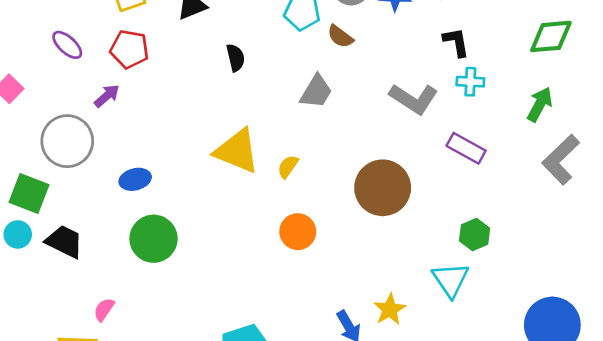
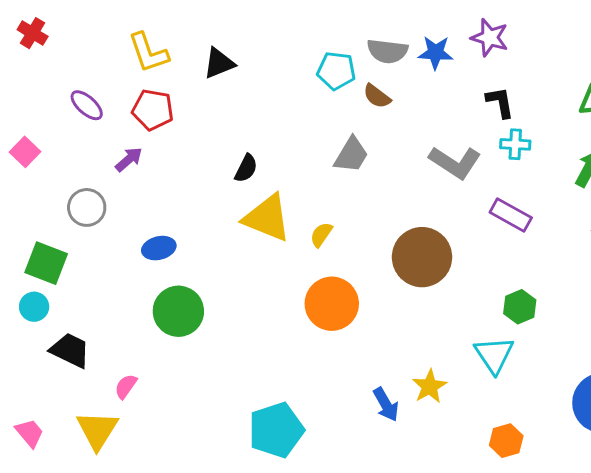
black semicircle: (236, 58) -> (246, 168), moved, turned 40
gray circle: (67, 141) -> (87, 207), size x0.7
orange circle: (298, 232) -> (332, 304), size x1.4
black trapezoid: (64, 242) -> (70, 350), moved

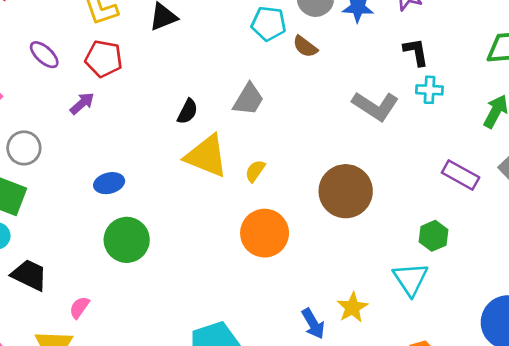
gray trapezoid: (351, 155) -> (248, 99), moved
gray circle: (87, 207) -> (24, 148), moved
purple rectangle: (511, 215) -> (461, 175), moved

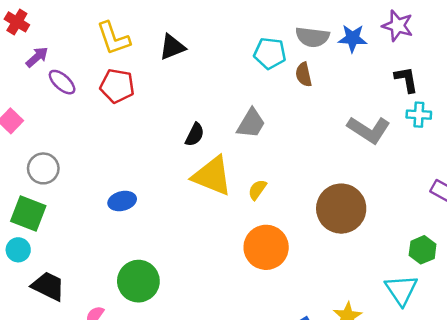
brown semicircle: (305, 47) -> (304, 75), turned 40
purple arrow: (82, 103) -> (37, 57), moved
green circle: (127, 240) -> (138, 281), moved

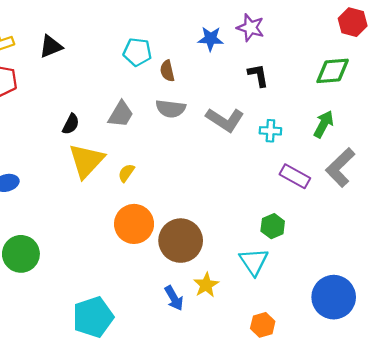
gray semicircle: (312, 37) -> (171, 109), moved
cyan cross: (419, 115) -> (270, 131), moved
yellow triangle: (212, 176) -> (86, 161), turned 51
brown circle: (341, 209) -> (181, 241), moved

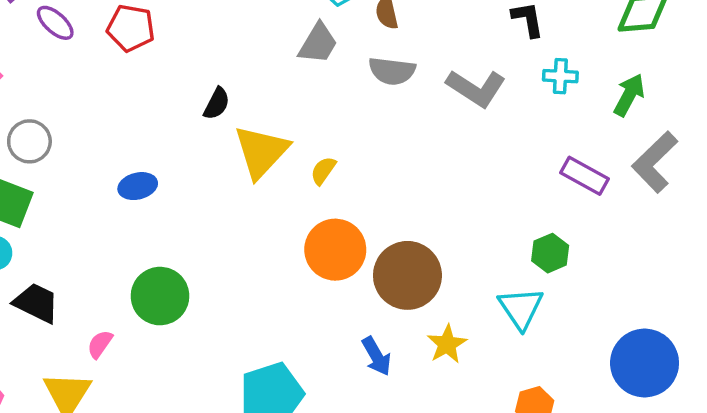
gray trapezoid: (121, 114) -> (318, 43), moved
black semicircle: (71, 124) -> (217, 104), moved
cyan cross: (270, 131) -> (560, 76), moved
blue arrow: (174, 298) -> (377, 356), moved

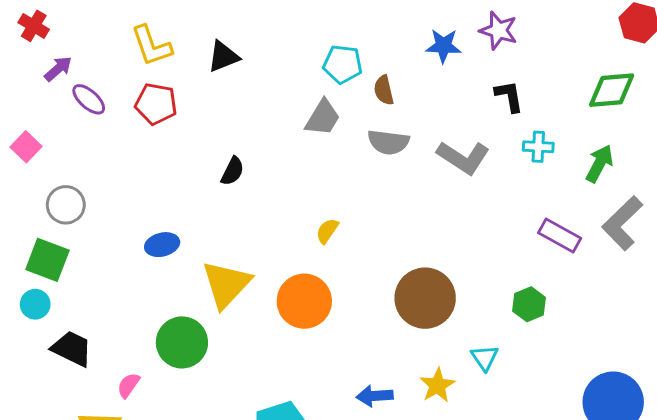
yellow triangle: (261, 152) -> (226, 284), moved
orange circle: (335, 250) -> (304, 301), moved
brown circle: (407, 275) -> (425, 298), moved
cyan triangle: (521, 308) -> (485, 358), moved, size x0.7
blue arrow: (377, 356) -> (375, 396), turned 116

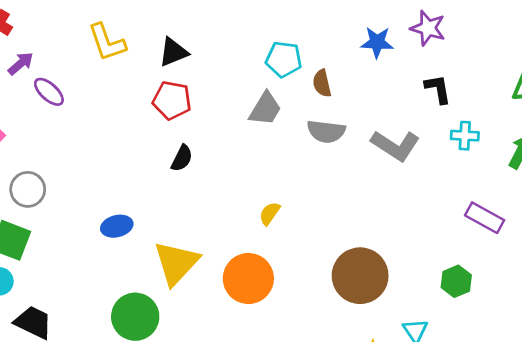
red pentagon: (156, 104) -> (172, 100), moved

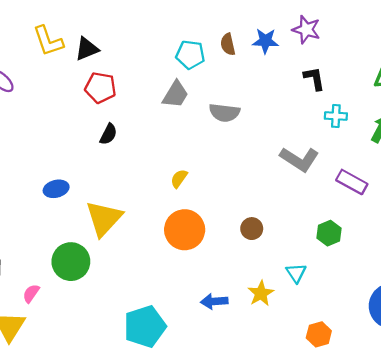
black triangle: (173, 52) -> (87, 49), moved
brown semicircle: (322, 83) -> (228, 44), moved
gray L-shape: (395, 146) -> (299, 159), moved
brown circle: (360, 276) -> (252, 229), size x0.5
orange circle: (248, 279) -> (185, 230), moved

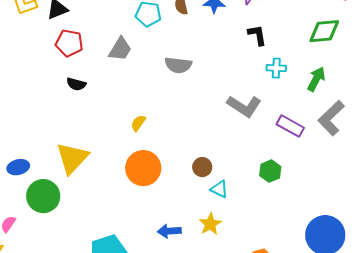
gray trapezoid: (176, 94) -> (120, 49), moved
black semicircle: (108, 134) -> (76, 84), turned 78
blue ellipse: (56, 189) -> (18, 167), moved
cyan triangle: (296, 273) -> (219, 189), moved, turned -30

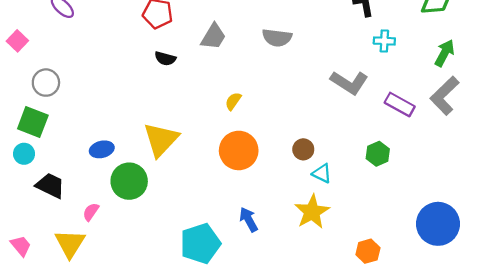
gray trapezoid: (120, 49) -> (213, 37), moved
green arrow: (316, 79) -> (445, 53), moved
yellow star: (210, 224) -> (312, 212), size x1.4
blue arrow: (169, 231) -> (249, 219), moved, turned 65

